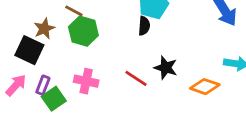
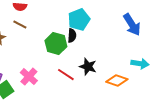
green hexagon: (83, 31) -> (56, 44), moved
pink cross: (86, 81) -> (29, 77), turned 30

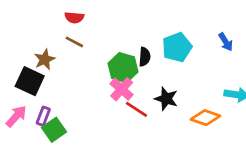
cyan pentagon: (79, 20) -> (177, 47), moved
blue arrow: (132, 25) -> (226, 42), size x0.6
pink cross: (29, 77) -> (122, 89), moved

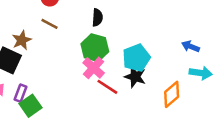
blue arrow: (226, 42) -> (191, 46), moved, turned 144
cyan pentagon: (177, 47) -> (136, 58), moved
black semicircle: (145, 57) -> (97, 18), moved
orange diamond: (205, 118) -> (172, 94), turned -60

